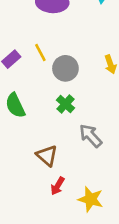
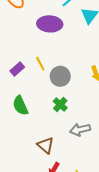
gray arrow: (91, 136) -> (80, 130), turned -60

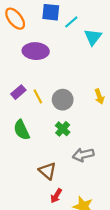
purple ellipse: (50, 24) -> (36, 51), moved
yellow line: (40, 64) -> (38, 96), moved

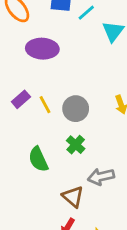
green semicircle: (22, 130) -> (38, 159), moved
brown triangle: (48, 171) -> (73, 197), moved

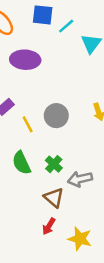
yellow line: (45, 105) -> (28, 124), moved
green cross: (76, 145) -> (54, 164), moved

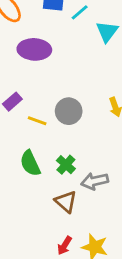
yellow line: (28, 124) -> (37, 121), turned -42
red arrow: (49, 226) -> (65, 246), moved

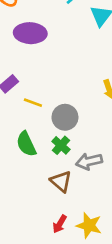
gray circle: (69, 111) -> (65, 117), moved

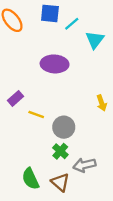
purple ellipse: (30, 33) -> (55, 64), moved
green semicircle: (26, 144) -> (30, 179), moved

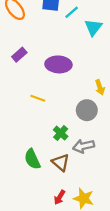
purple ellipse: (55, 64) -> (58, 64), moved
purple rectangle: (16, 98) -> (19, 55), moved
gray circle: (64, 127) -> (87, 110), moved

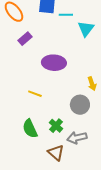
cyan line: (72, 12) -> (66, 15), turned 40
purple rectangle: (19, 55) -> (25, 39), moved
green semicircle: (32, 159) -> (30, 129), moved

